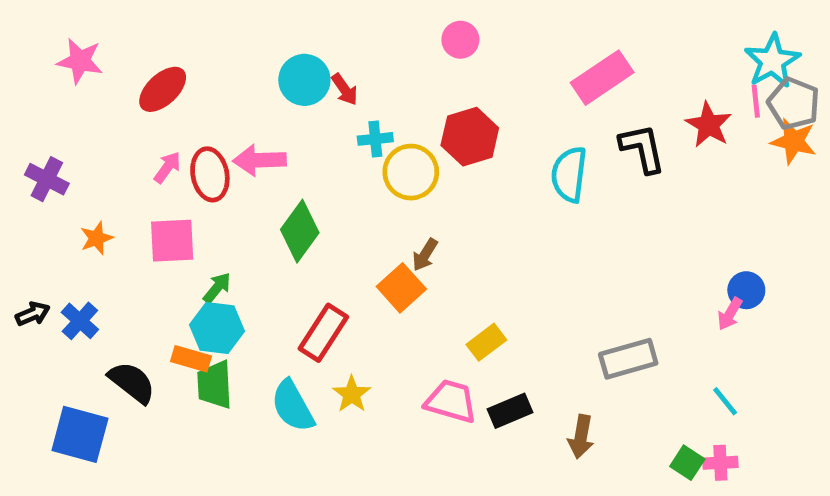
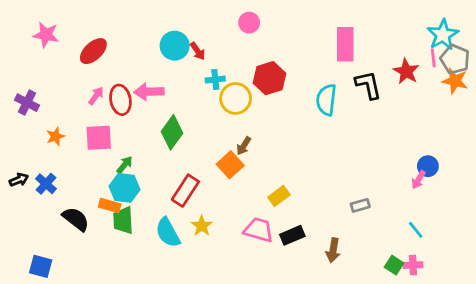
pink circle: (460, 40) -> (249, 23), moved
pink rectangle: (602, 78) -> (345, 44), turned -56
gray rectangle: (628, 359) -> (360, 205), size x0.6
blue square: (80, 434) -> (41, 266), moved, size x0.7

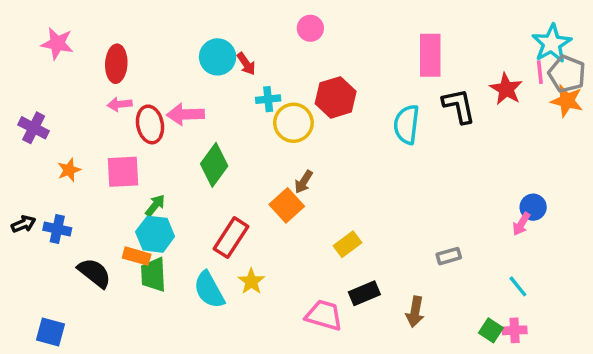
red ellipse: (93, 51) -> (116, 64), turned -44
pink arrow: (96, 96) -> (120, 104), moved, turned -132
blue cross: (46, 184) -> (57, 229), turned -30
pink trapezoid: (259, 230) -> (324, 315), moved

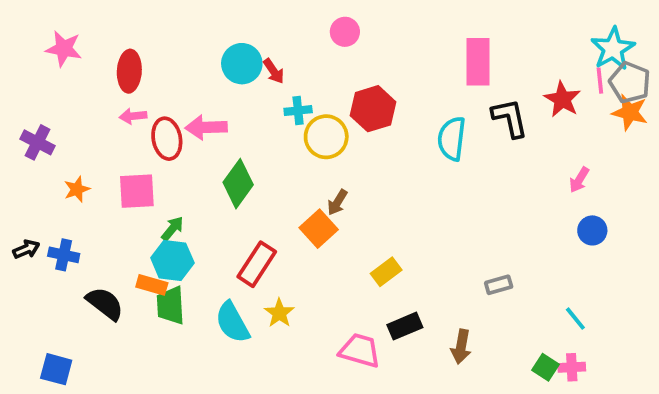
pink arrow: (521, 224) -> (579, 180), moved

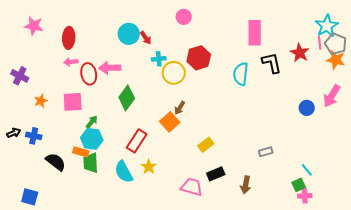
pink arrow: (579, 180) -> (332, 96), moved, size x1.6
blue circle: (592, 230) -> (307, 108), moved
green square: (545, 367) -> (299, 185), moved, turned 32

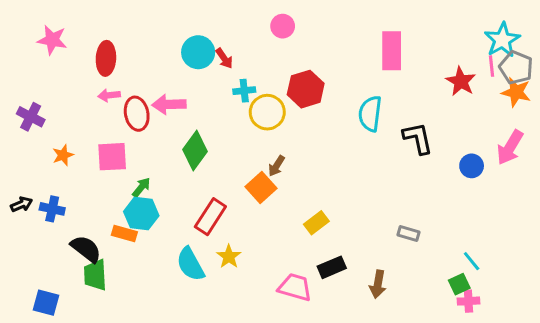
black L-shape: (272, 63) -> (418, 138), moved
gray rectangle: (266, 152) -> (409, 233), turned 32
green trapezoid: (91, 163) -> (95, 275), moved

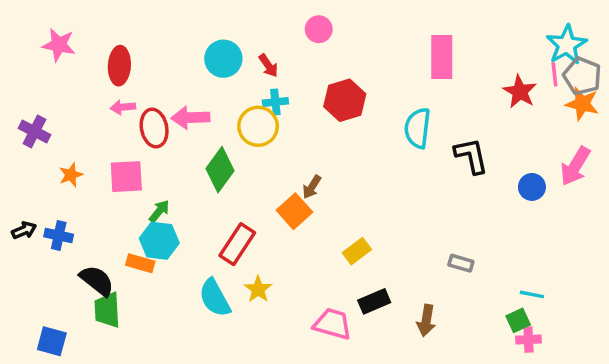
red arrow: (224, 58) -> (268, 66), moved
yellow circle: (267, 112) -> (258, 126), moved
cyan line: (472, 261) -> (532, 294), turned -40

